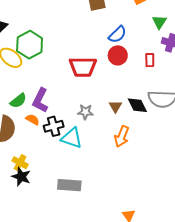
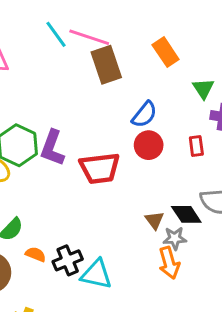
purple L-shape: (40, 100) -> (52, 148), moved
gray star: (85, 112) -> (175, 238), moved
orange arrow: (122, 136) -> (169, 263), turned -30

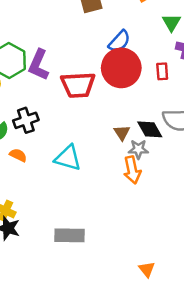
red circle: (149, 145) -> (121, 68), size x1.6
black cross: (68, 260) -> (26, 120), moved
cyan triangle: (96, 274) -> (68, 158), moved

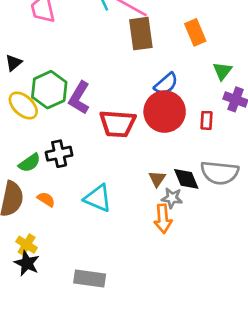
orange semicircle: (18, 155) -> (46, 199), moved

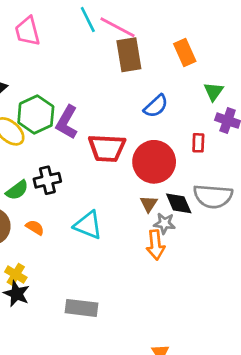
red circle: (165, 112) -> (154, 162), moved

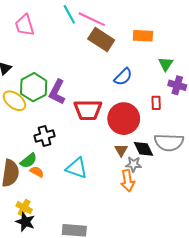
orange rectangle: (185, 52) -> (143, 36), turned -60
brown rectangle: (129, 55) -> (101, 39), turned -45
green semicircle: (17, 190) -> (29, 161), moved

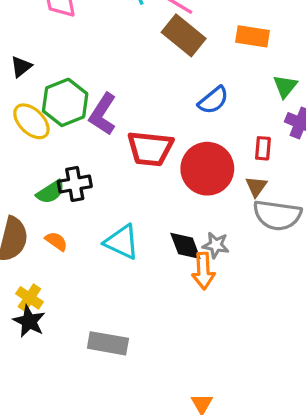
black diamond: (143, 149) -> (185, 246), moved
brown triangle: (121, 150) -> (256, 186), moved
green semicircle: (29, 161) -> (50, 192), moved

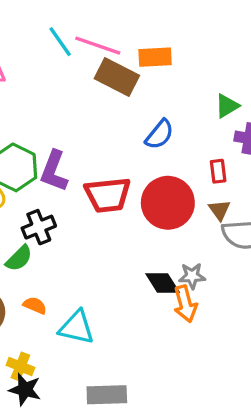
orange rectangle: (253, 36) -> (155, 57), moved
green triangle: (285, 86) -> (227, 106), turned 32
black cross: (75, 184) -> (39, 227), moved
cyan triangle: (122, 242) -> (77, 327), moved

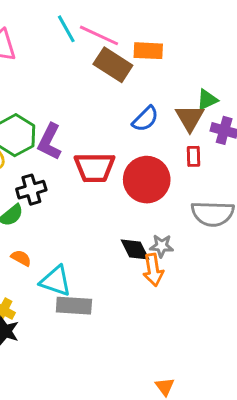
brown triangle: (220, 210) -> (190, 118), moved, size x1.5
gray rectangle: (107, 395) -> (74, 306), moved

